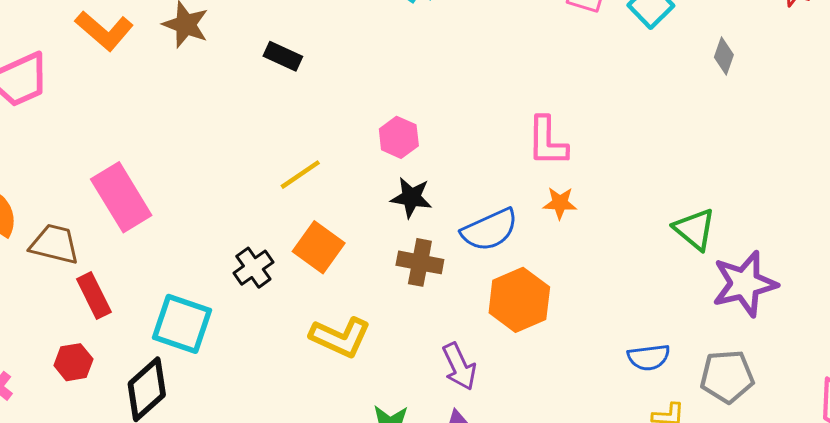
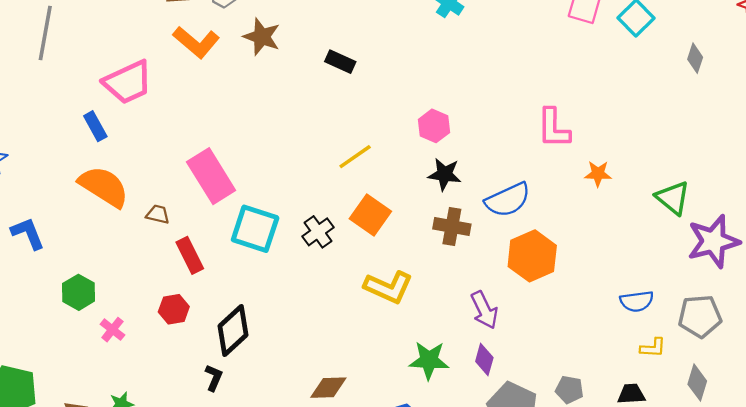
orange star: (560, 203) -> (598, 174), moved
brown trapezoid: (55, 244) -> (158, 214), size x0.6
cyan square: (182, 324) -> (255, 229), moved

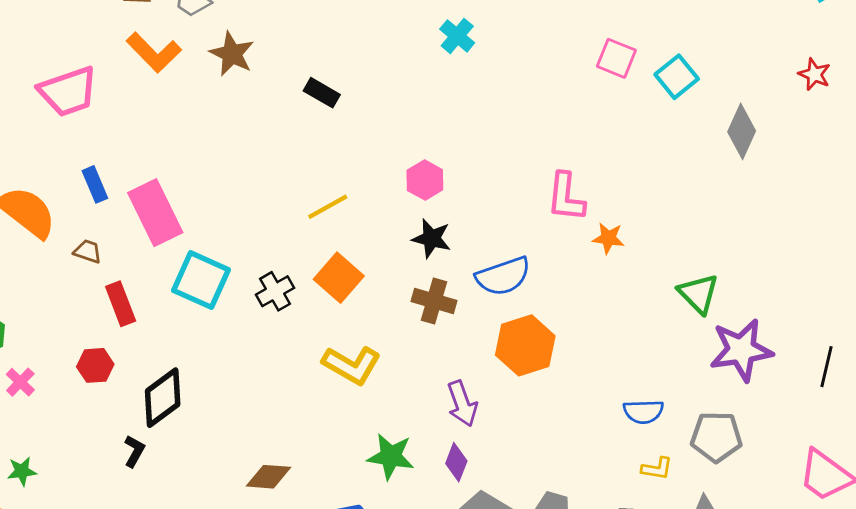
gray diamond: (695, 58) -> (742, 131), size x1.5
blue rectangle: (95, 126) -> (95, 184), moved
orange star: (598, 174) -> (608, 238), moved

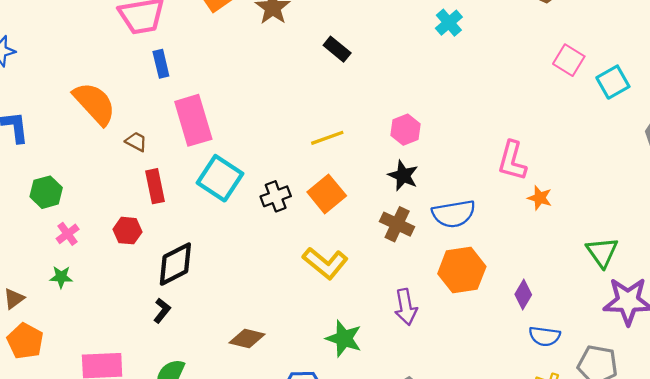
blue rectangle: (95, 184) -> (161, 64), moved
black L-shape: (134, 451) -> (162, 311), moved
purple diamond: (456, 462) -> (523, 295), moved
green star: (22, 471) -> (61, 277), moved

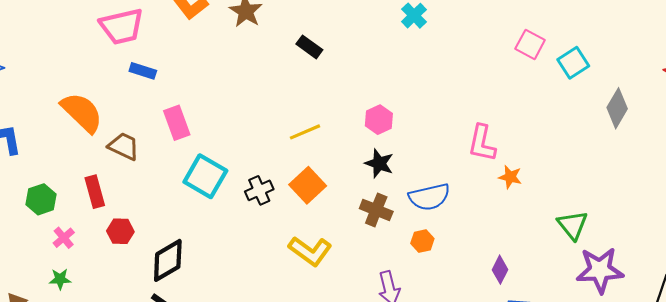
blue rectangle: (161, 64) -> (143, 71), turned -55
pink rectangle: (193, 120) -> (177, 123), size x0.7
brown trapezoid: (136, 142) -> (124, 146), size x1.5
red rectangle: (155, 186) -> (95, 192), moved
orange hexagon: (462, 270) -> (422, 241), moved, size x0.5

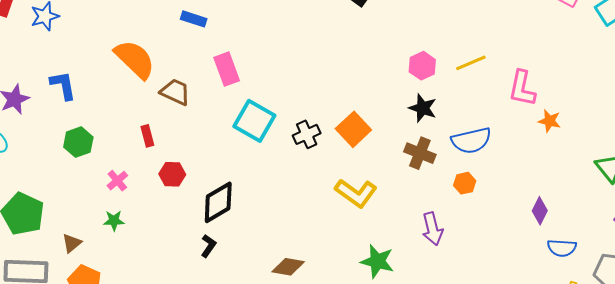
yellow line: (305, 132) -> (471, 63), moved
red rectangle: (95, 192) -> (147, 136), size x0.7
green hexagon: (41, 199) -> (78, 142), moved

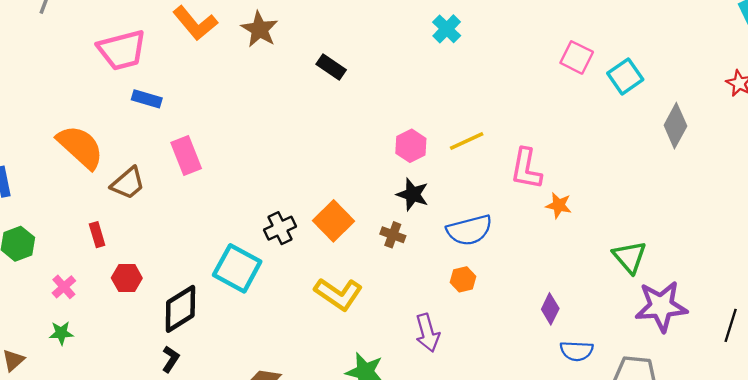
brown trapezoid: (175, 92) -> (128, 183), turned 116
cyan square: (254, 121) -> (237, 268), moved
brown cross: (420, 153) -> (393, 235), moved, size x0.7

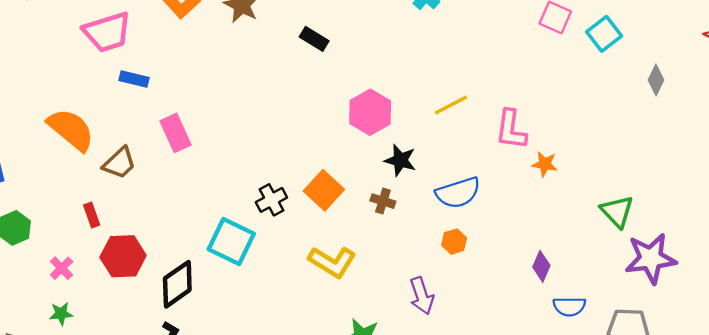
gray diamond: (675, 126) -> (656, 80), size x0.7
pink hexagon: (411, 146) -> (370, 112), moved, size x1.4
red hexagon: (127, 278) -> (123, 256), size x1.5

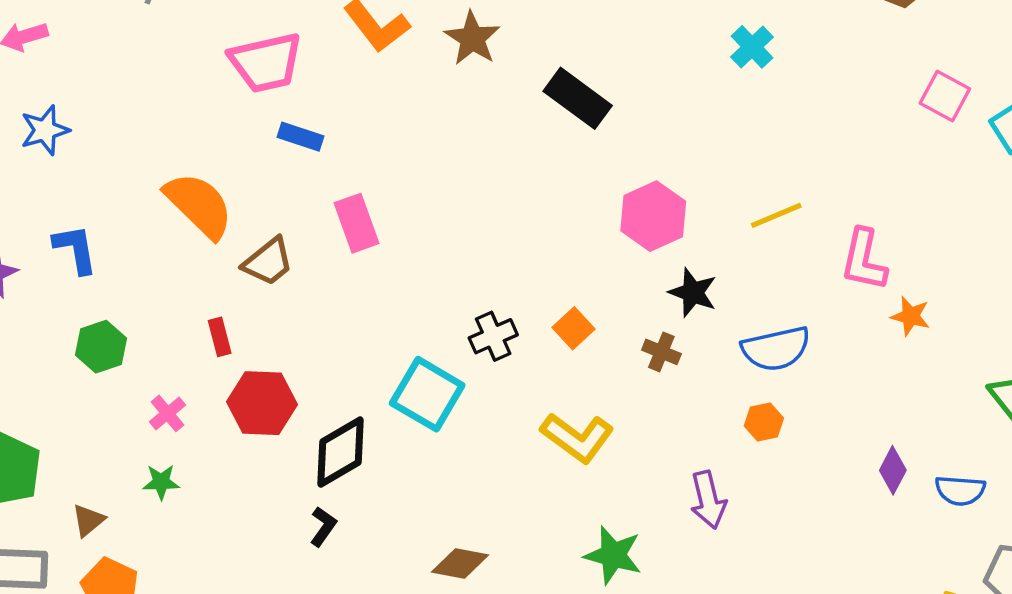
black rectangle: (314, 39) -> (578, 98), size x1.5
orange square: (324, 190) -> (574, 328), size x0.7
blue semicircle: (569, 306) -> (960, 490), moved

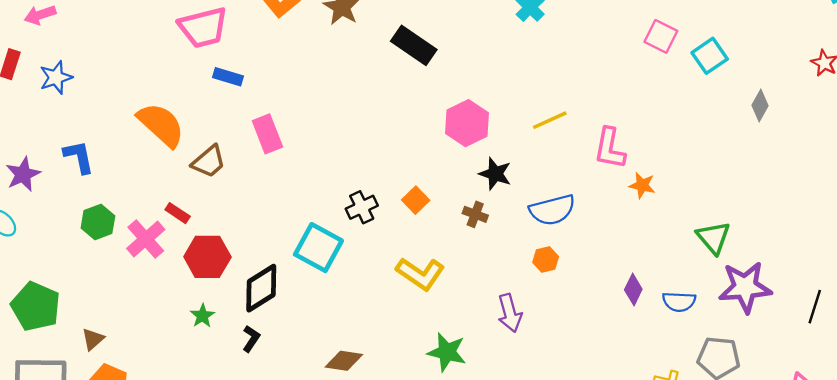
red rectangle: (220, 337) -> (178, 213), turned -40
pink cross: (168, 413) -> (146, 239), moved, size x1.6
green star: (161, 482) -> (203, 316), moved, turned -30

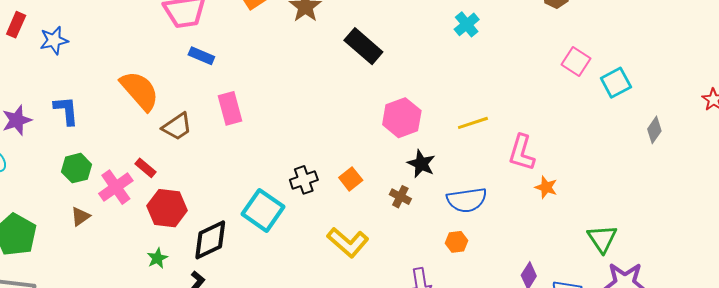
brown triangle: (93, 339) -> (80, 216), moved

